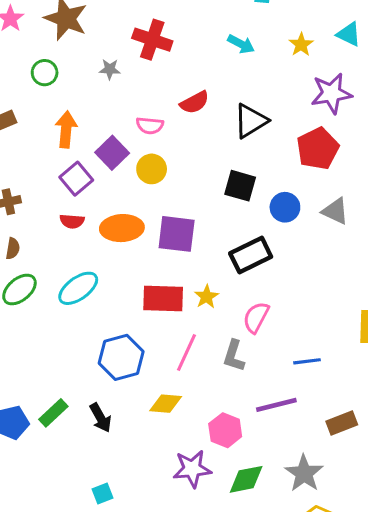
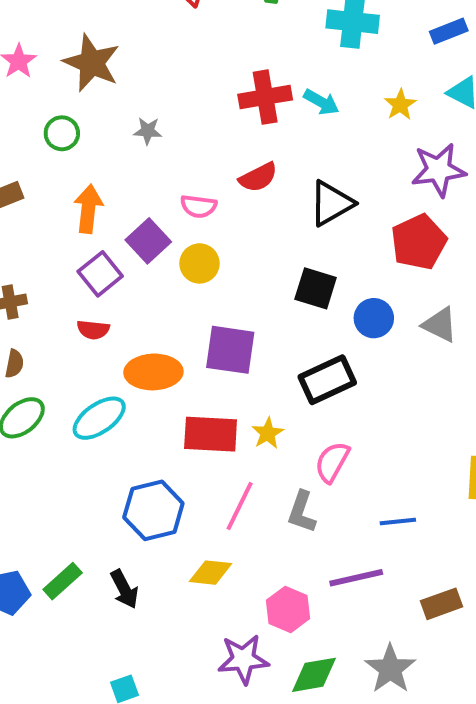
red cross: (152, 40) -> (265, 97), moved, turned -30
orange ellipse: (122, 228) -> (153, 372), moved

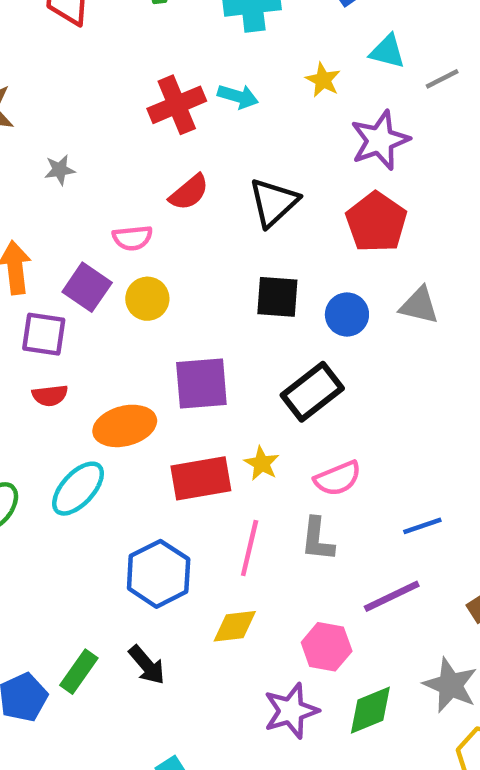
purple square: (100, 274) -> (44, 334), turned -30
pink semicircle: (332, 462) -> (338, 478), turned -129

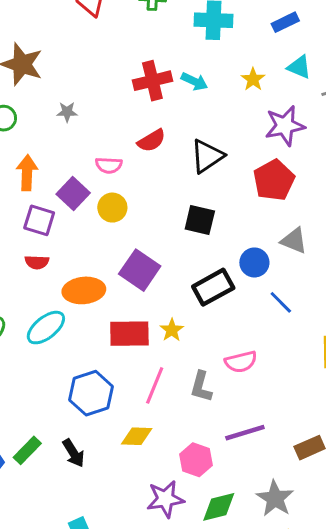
blue circle: (347, 314) -> (254, 262), moved
purple square: (201, 383) -> (140, 270), turned 30
pink semicircle: (338, 478) -> (241, 362), moved
blue line: (422, 526) -> (281, 302), moved, turned 55

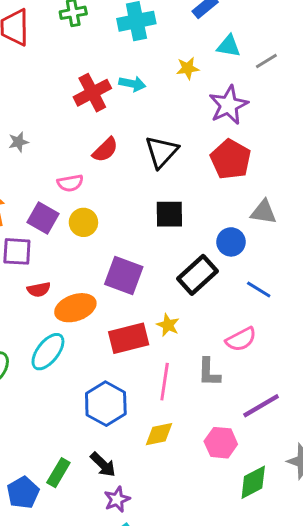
yellow star: (253, 79) -> (188, 68), turned -30
red semicircle: (37, 262) -> (39, 290), moved
blue line: (281, 302) -> (259, 290), moved
purple star: (165, 499) -> (117, 499), moved, size x0.7

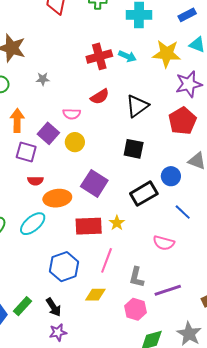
yellow star: (188, 68) -> (167, 54), size x1.8
pink semicircle: (241, 339) -> (164, 243), turned 30
gray L-shape: (209, 372) -> (137, 277), moved

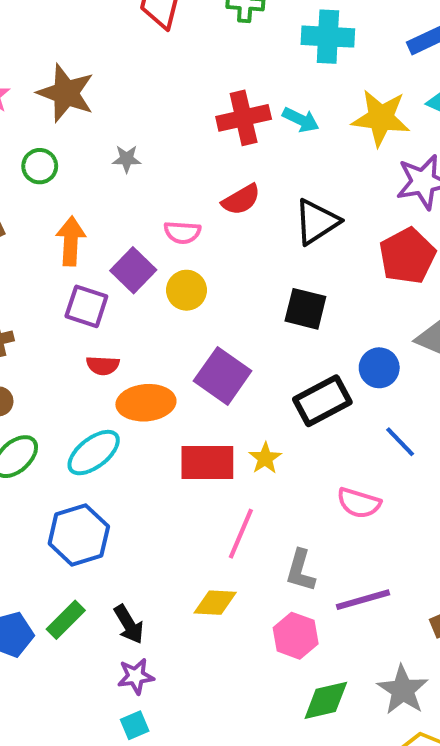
blue hexagon: (64, 267) -> (79, 535), moved

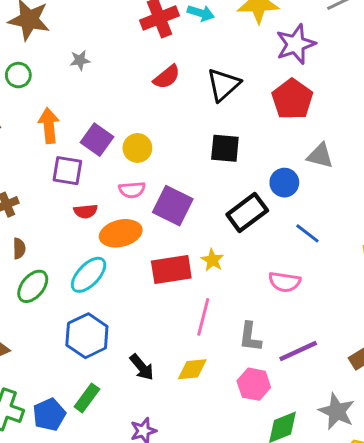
pink semicircle: (182, 232) -> (132, 190), moved
black arrow: (129, 624) -> (142, 367), moved

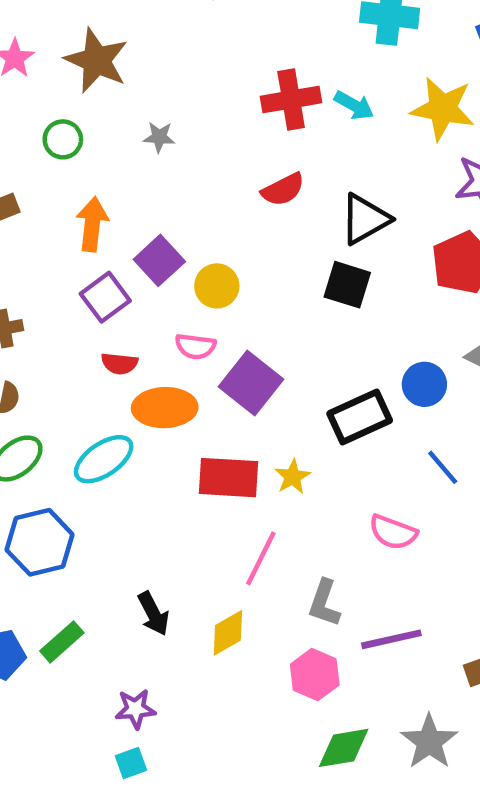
black square: (225, 148) -> (347, 285), moved
purple square: (67, 171) -> (105, 297), turned 32
blue hexagon: (87, 336) -> (40, 542), moved
yellow diamond: (192, 369) -> (228, 633), turned -36

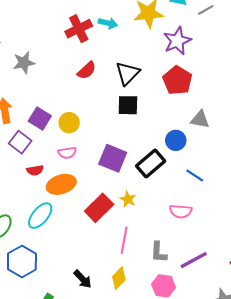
gray star: (159, 137) -> (24, 63), size x1.5
purple square: (251, 383) -> (113, 158), moved
red rectangle: (228, 478) -> (99, 208), turned -32

